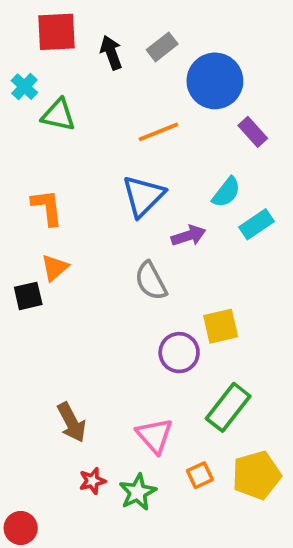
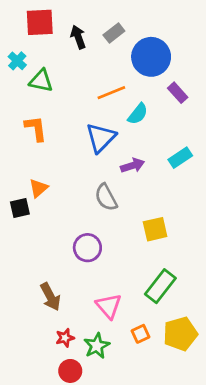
cyan semicircle: (226, 192) -> (138, 114), moved
orange L-shape: (47, 207) -> (36, 128), moved
purple circle: (179, 353) -> (87, 248), moved
red circle: (21, 528) -> (70, 371), moved

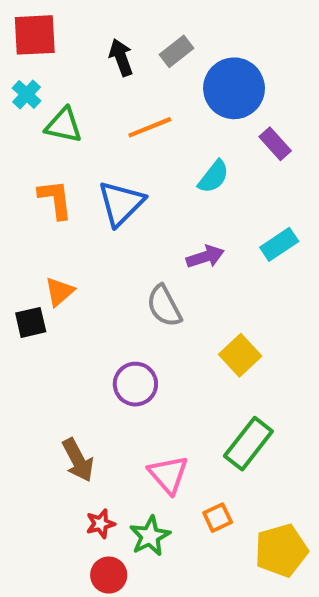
red square: (40, 22) -> (35, 35), moved
orange line: (111, 93) -> (150, 127), moved
blue triangle: (101, 138) -> (121, 203), moved
yellow square: (155, 229) -> (240, 355), turned -30
yellow pentagon: (180, 334) -> (281, 550), moved

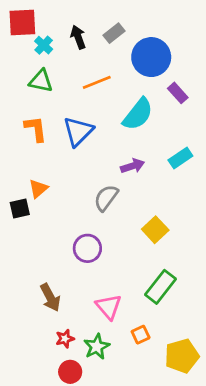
cyan cross: (27, 94) -> (44, 45), moved
cyan semicircle: (213, 177) -> (138, 114), size x1.5
gray semicircle: (164, 306) -> (106, 198), turned 64

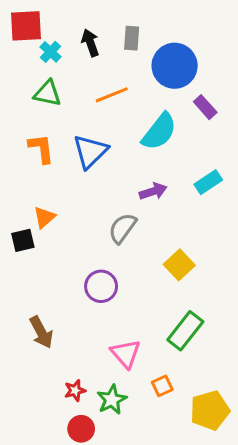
gray rectangle: (114, 33) -> (132, 38), turned -48
brown arrow: (50, 297) -> (41, 332), moved

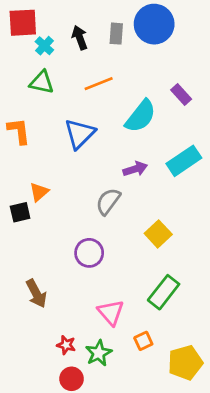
blue circle: (175, 66) -> (154, 24), moved
orange L-shape: (41, 148) -> (19, 131), moved
cyan rectangle: (208, 182) -> (184, 161), size x1.4
red star: (75, 390) -> (66, 345), turned 30

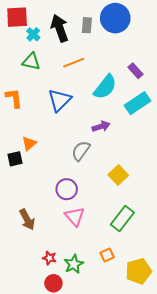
black arrow: (80, 38) -> (60, 28), size x1.5
cyan rectangle: (184, 161) -> (137, 103), moved
pink triangle: (111, 312) -> (75, 216), moved

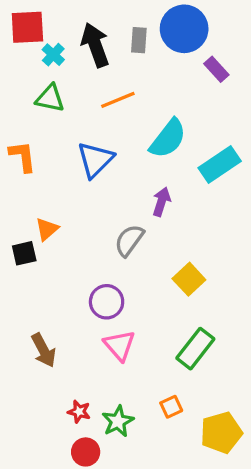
purple rectangle: (135, 71) -> (216, 69), moved
purple arrow: (101, 126) -> (161, 202), turned -54

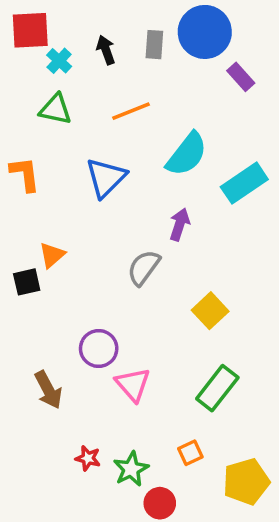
black arrow: (95, 45) -> (106, 50), size x0.6
purple circle: (107, 302) -> (99, 348), moved
red circle: (86, 452) -> (160, 503), moved

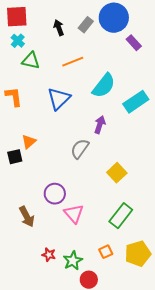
gray rectangle: (154, 45) -> (86, 25), turned 35
cyan cross: (59, 61) -> (18, 41), moved
yellow pentagon: (246, 482) -> (138, 254), moved

